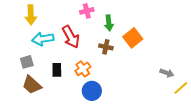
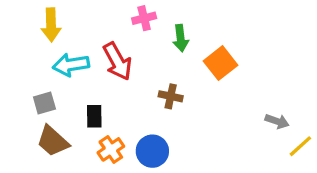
brown cross: (106, 47) -> (171, 96), moved
orange cross: (83, 69) -> (111, 149), moved

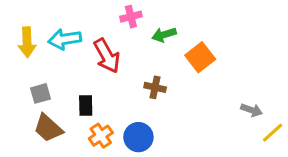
yellow arrow: (51, 25) -> (27, 42), moved
green arrow: (181, 38) -> (164, 35), turned 80
cyan arrow: (71, 65) -> (65, 39), moved

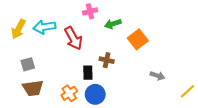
yellow arrow: (27, 42) -> (18, 29), turned 30
black rectangle: (86, 105) -> (88, 73), moved
gray arrow: (251, 110) -> (157, 76), moved
brown trapezoid: (48, 128) -> (33, 88), turned -50

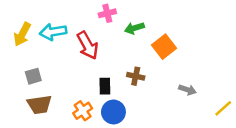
brown cross: (107, 60) -> (136, 76), moved

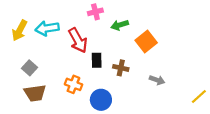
gray square: (33, 76) -> (29, 68), turned -32
black rectangle: (105, 86) -> (97, 60), moved
gray arrow: (187, 90) -> (157, 80), moved
orange cross: (83, 111) -> (73, 84), moved, turned -35

